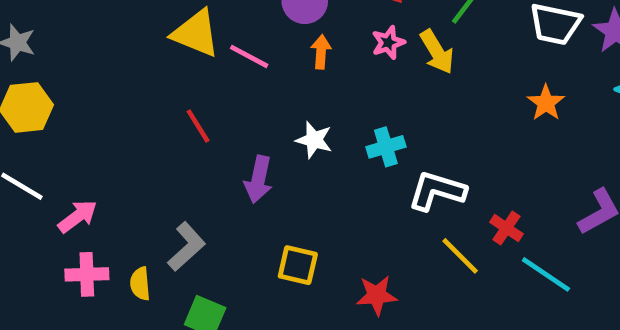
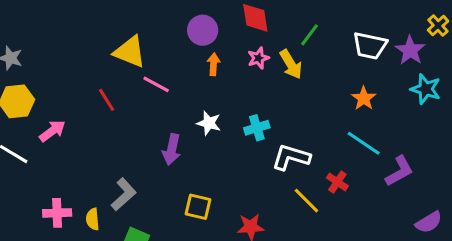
pink line: (249, 56) -> (156, 84), moved
red line: (198, 126) -> (107, 100), moved
pink arrow: (78, 216) -> (52, 131), moved
cyan line: (546, 274) -> (364, 143), moved

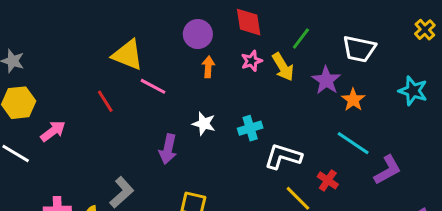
purple star: (410, 50) -> (326, 80), moved

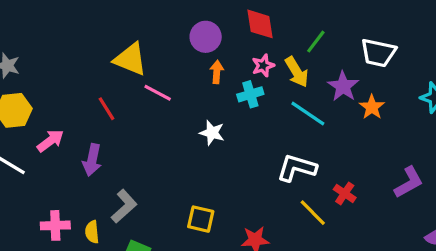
cyan cross: (250, 128) -> (250, 94), moved
cyan line: (353, 143) -> (308, 114), moved
purple arrow: (168, 149) -> (92, 160), moved

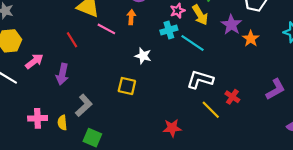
orange arrow: (217, 72) -> (131, 17), moved
cyan line: (308, 114) -> (193, 43), moved
yellow square: (201, 219) -> (127, 86), moved

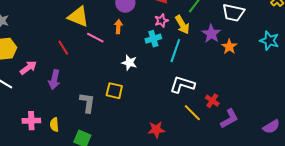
cyan line: (193, 43) -> (175, 51), turned 75
purple L-shape: (275, 89) -> (229, 119), moved
gray L-shape: (84, 105) -> (87, 103), moved, turned -40

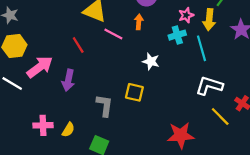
yellow arrow: (182, 25) -> (209, 20), turned 36
cyan line: (175, 51) -> (202, 48), turned -35
pink arrow: (28, 68) -> (40, 67), size x1.4
yellow semicircle: (54, 125) -> (68, 130), turned -144
red star: (156, 130) -> (181, 135), size x1.4

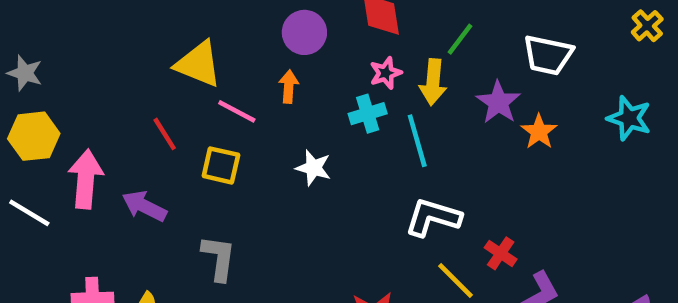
pink arrow: (40, 67) -> (86, 179), turned -48
purple arrow: (68, 80) -> (144, 206), turned 105
yellow square: (134, 92) -> (221, 165), moved

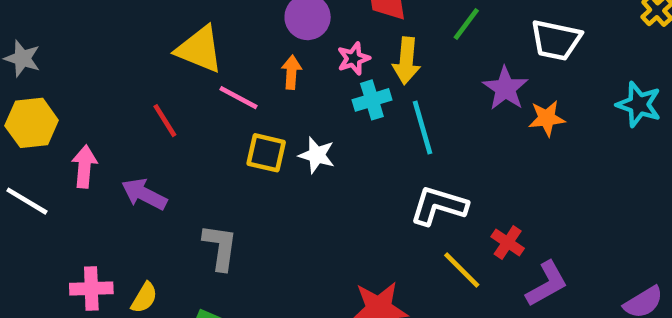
pink star: (386, 73) -> (354, 58), moved
yellow arrow: (433, 82) -> (406, 61), moved
orange star: (539, 132) -> (547, 118), turned 30
yellow square: (221, 165) -> (266, 153), moved
pink arrow: (86, 179) -> (84, 167), size x0.7

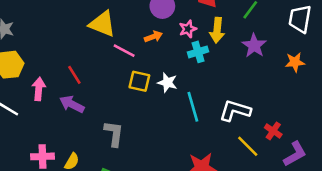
white trapezoid: (556, 40) -> (300, 19), turned 88
orange arrow: (291, 72) -> (153, 37), turned 66
purple star: (505, 88) -> (254, 46), moved
red line: (165, 121) -> (74, 75), moved
cyan line: (423, 127) -> (193, 107), moved

